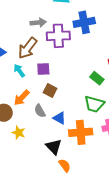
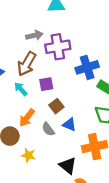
blue cross: (84, 22) -> (87, 67), moved
brown square: (50, 90) -> (56, 106), turned 32
blue triangle: (59, 118) -> (69, 125), moved

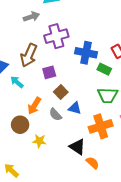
gray arrow: (34, 35) -> (31, 17), moved
blue cross: (87, 67) -> (86, 53), turned 35
cyan arrow: (21, 89) -> (17, 82), moved

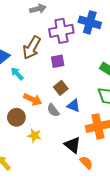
blue cross: (86, 53) -> (90, 22), moved
purple square: (49, 72) -> (58, 61), moved
orange arrow: (34, 106) -> (33, 99), turned -102

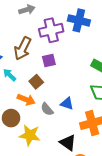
brown square: (61, 88) -> (36, 82), moved
yellow star: (34, 136) -> (30, 135), size x1.5

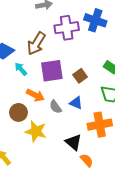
purple square: (49, 60) -> (52, 71), moved, size x1.6
brown square: (36, 82) -> (80, 76), moved

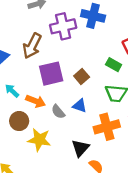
cyan arrow: (21, 69) -> (12, 91), moved
black triangle: (74, 142) -> (80, 148), turned 36

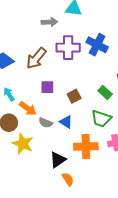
purple square: (51, 74) -> (47, 87), size x0.6
gray semicircle: (58, 112) -> (46, 123), turned -40

